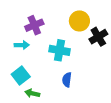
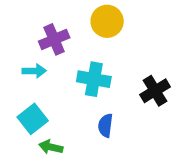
yellow circle: (79, 21) -> (107, 21), moved
black cross: (98, 37) -> (155, 91), moved

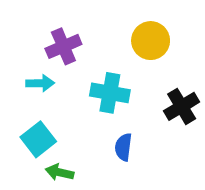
yellow circle: (107, 21) -> (151, 41), moved

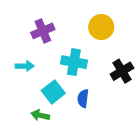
cyan arrow: (40, 83) -> (25, 66), moved
cyan square: (38, 139) -> (53, 92), moved

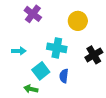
purple cross: (43, 31) -> (33, 14), moved, turned -30

